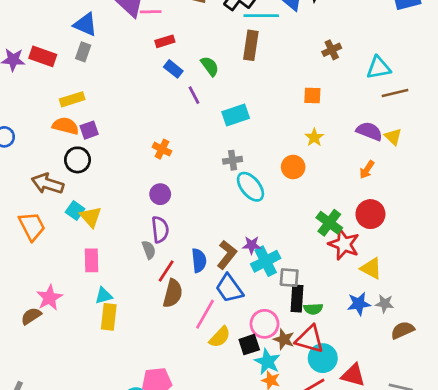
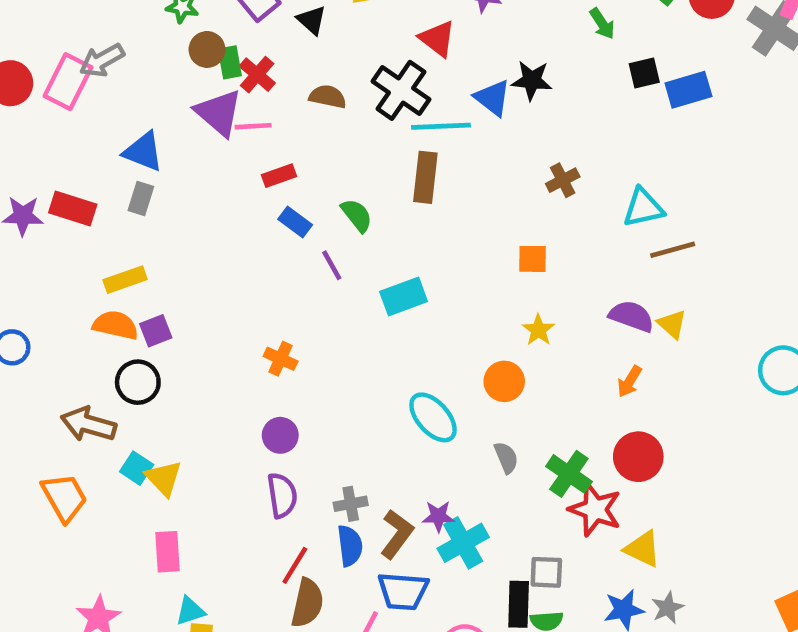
gray cross: (233, 160) -> (351, 504), moved
gray semicircle: (149, 250) -> (506, 458), moved
gray square: (289, 278) -> (546, 572), moved
blue trapezoid: (229, 288) -> (403, 591), turned -48
gray star: (385, 304) -> (668, 608), turned -30

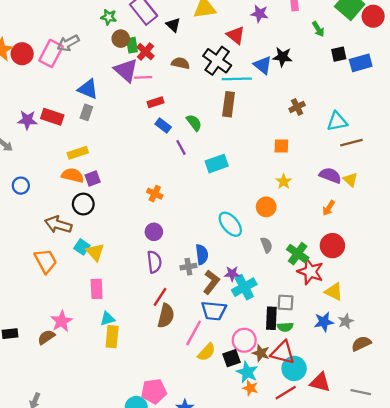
blue semicircle: (350, 546) -> (202, 254), moved

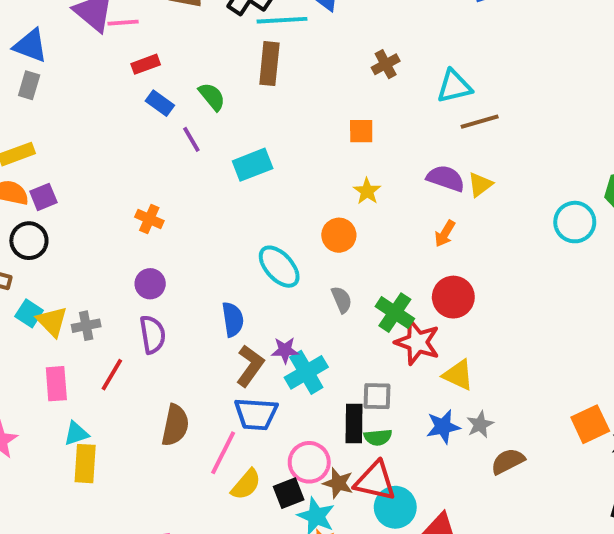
yellow triangle: (350, 180) -> (480, 184), turned 42
gray cross: (188, 267) -> (86, 326), moved
red line: (160, 297) -> (112, 375), moved

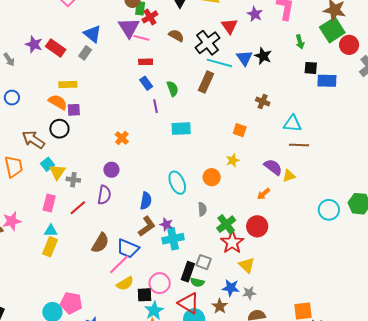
brown cross: (386, 64) -> (263, 102), turned 32
blue trapezoid: (256, 414) -> (128, 248), moved
brown star: (338, 483) -> (220, 306), moved

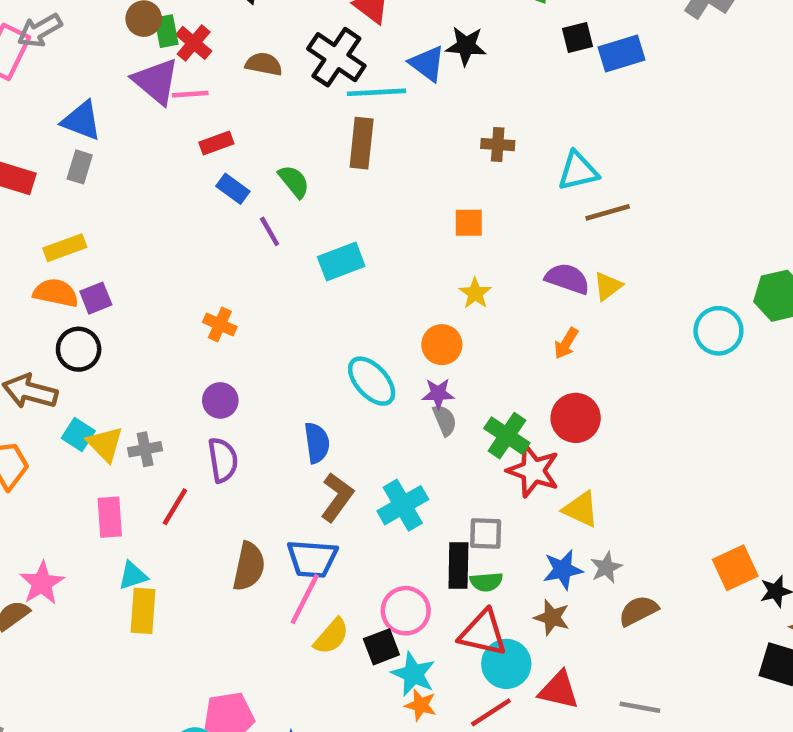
purple star: (166, 224) -> (438, 394), moved

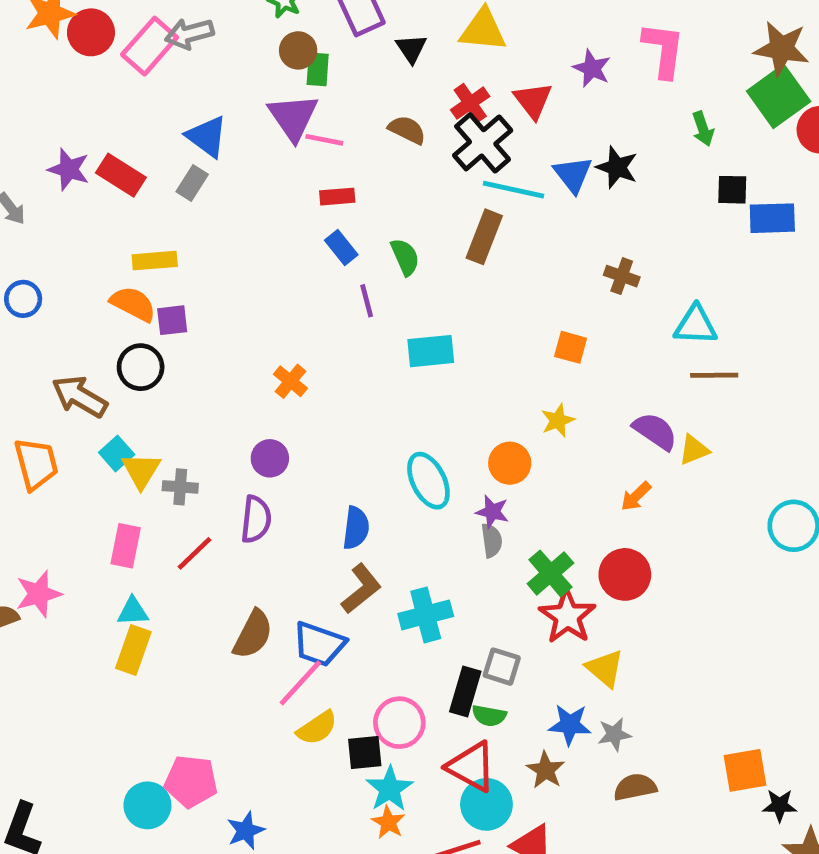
red cross: (194, 43) -> (470, 103), moved

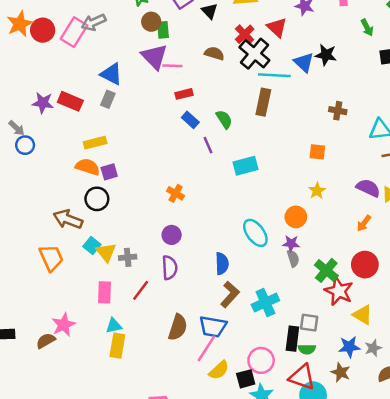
blue circle: (23, 299) -> (25, 145), moved

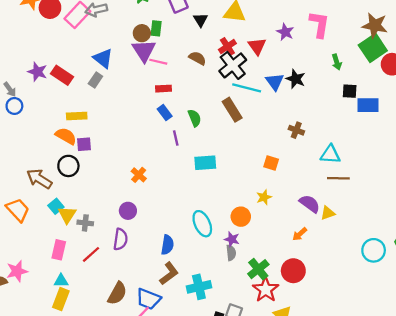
brown circle: (151, 22) -> (142, 33), moved
brown rectangle: (263, 102) -> (232, 110), turned -55
orange trapezoid: (51, 258) -> (18, 210), turned -30

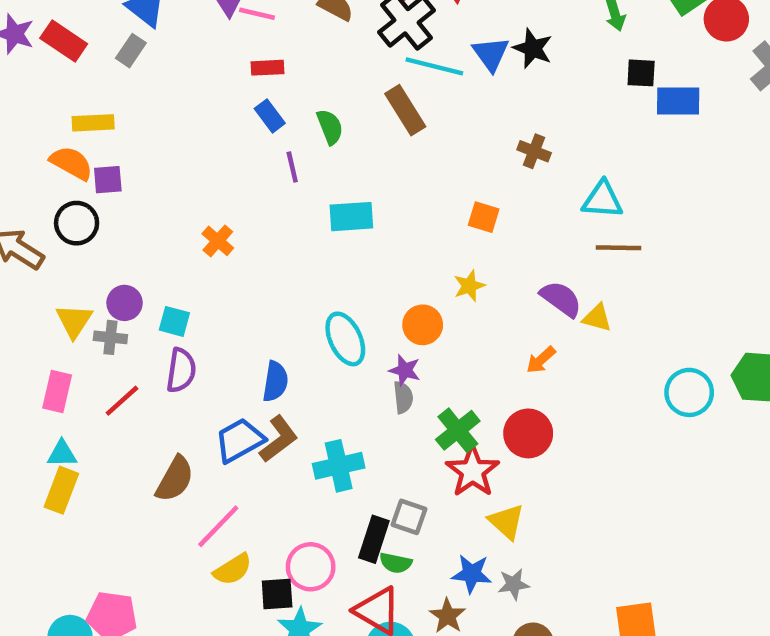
cyan square: (56, 206) -> (174, 321), moved, turned -35
purple circle: (128, 211) -> (125, 303), moved
yellow triangle: (328, 213) -> (597, 318), turned 35
blue trapezoid: (148, 299) -> (240, 440), moved, turned 130

